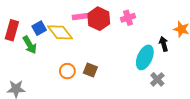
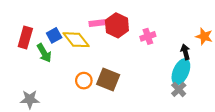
pink cross: (128, 18) -> (148, 36), moved
cyan ellipse: (145, 57) -> (181, 72), moved
brown square: (90, 70) -> (108, 79), size x1.5

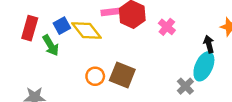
pink cross: (148, 36) -> (167, 27), turned -32
gray cross: (179, 89) -> (185, 86), moved

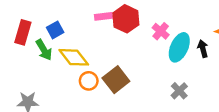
yellow diamond: (87, 31) -> (74, 57), moved
cyan ellipse: (204, 66) -> (179, 47), moved
brown square: (122, 75) -> (116, 80), turned 30

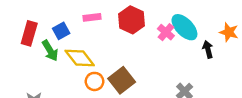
pink rectangle: (104, 16) -> (92, 17), moved
cyan ellipse: (179, 47) -> (184, 27), moved, turned -68

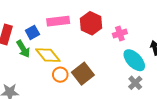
pink rectangle: (92, 17) -> (58, 21), size x1.5
cyan ellipse: (184, 27) -> (134, 60), moved
pink cross: (166, 32) -> (120, 33), turned 32

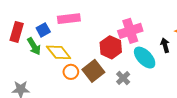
red hexagon: (91, 23) -> (111, 47), moved
pink cross: (120, 33) -> (130, 31), size x1.6
gray cross: (135, 83) -> (123, 78), moved

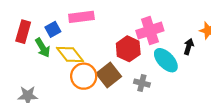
black arrow: (165, 45) -> (189, 47), turned 32
orange circle: (71, 72) -> (84, 76), size x1.5
gray cross: (123, 78) -> (142, 83), turned -32

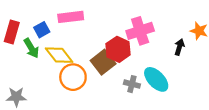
cyan ellipse: (166, 60) -> (156, 79), moved
brown square: (109, 75) -> (103, 62), moved

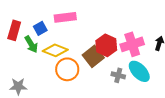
pink cross: (140, 31) -> (132, 44), moved
yellow diamond: (59, 55) -> (55, 50), turned -30

